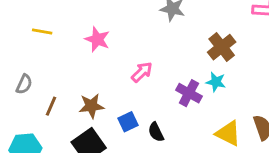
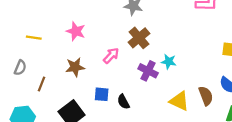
yellow line: (42, 31) -> (34, 38), moved
brown cross: (222, 47) -> (139, 38), moved
brown star: (91, 106) -> (75, 67), moved
blue square: (128, 122) -> (102, 94), turned 32

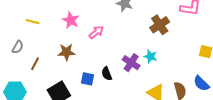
brown cross: (139, 38) -> (160, 25), moved
pink arrow: (111, 56) -> (96, 32), moved
black semicircle: (123, 102) -> (107, 74), moved

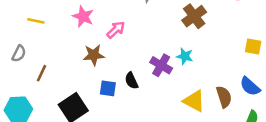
brown star: (67, 52) -> (94, 55), moved

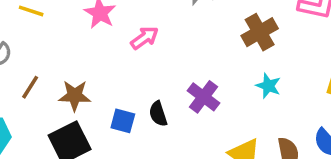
brown star: (94, 55) -> (75, 96), moved
cyan star: (185, 56) -> (268, 86), moved

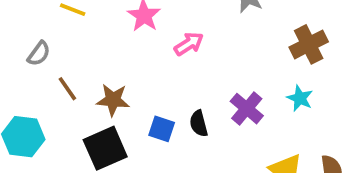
cyan star: (268, 86) -> (300, 98), moved
brown line: (30, 87) -> (67, 89), turned -70

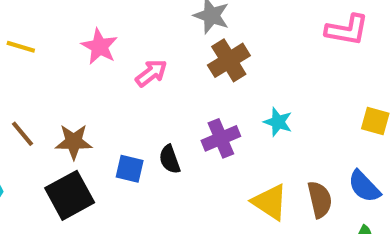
brown cross: (309, 44) -> (229, 60), moved
purple cross: (247, 109) -> (221, 138), turned 32

